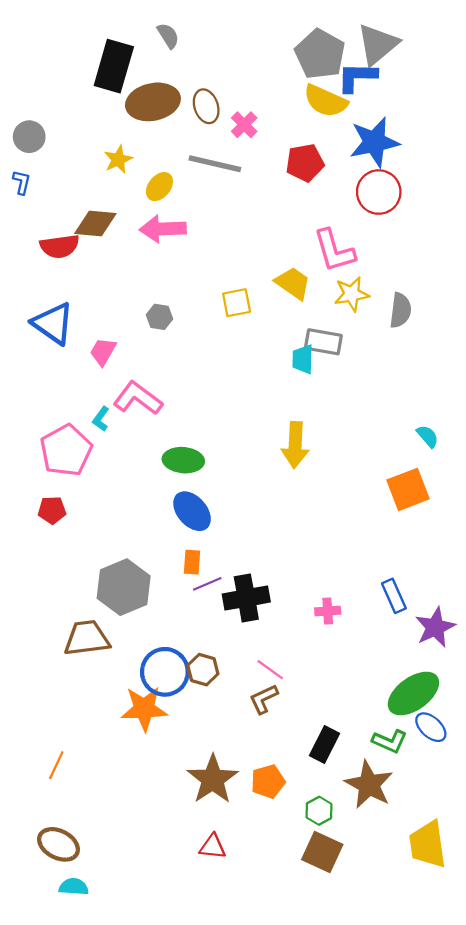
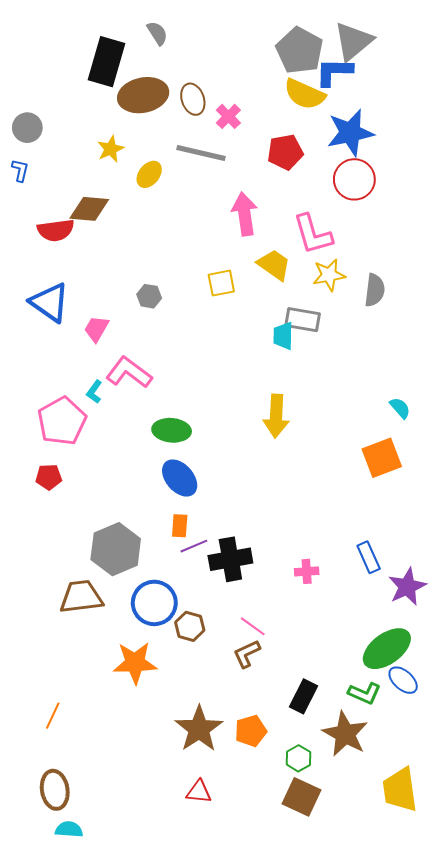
pink arrow: (163, 229) -> (245, 214), moved, turned 84
blue circle: (165, 672) -> (154, 603), moved
brown ellipse: (58, 844) -> (55, 790), turned 54

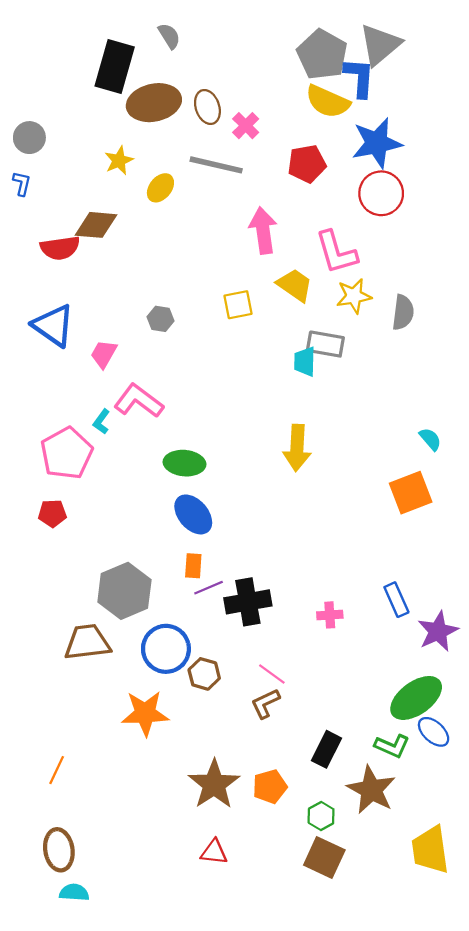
blue L-shape: (334, 72) -> (359, 78), turned 93

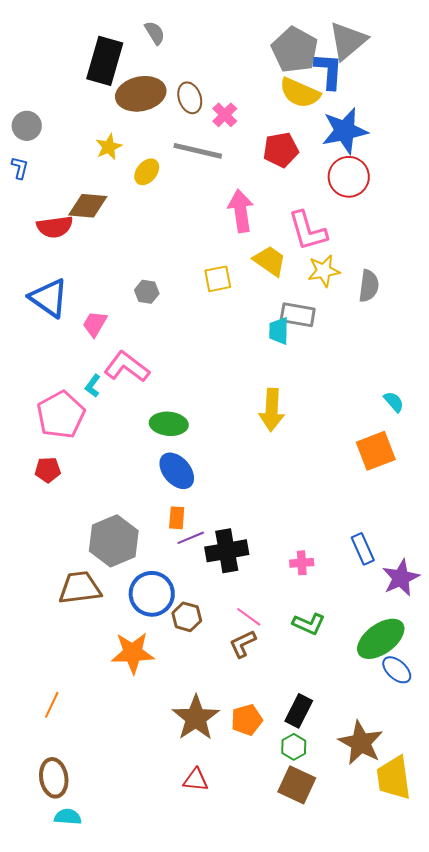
green L-shape: (392, 746) -> (309, 624), moved
black rectangle: (327, 749) -> (299, 711), moved
brown star: (371, 790) -> (361, 743), moved

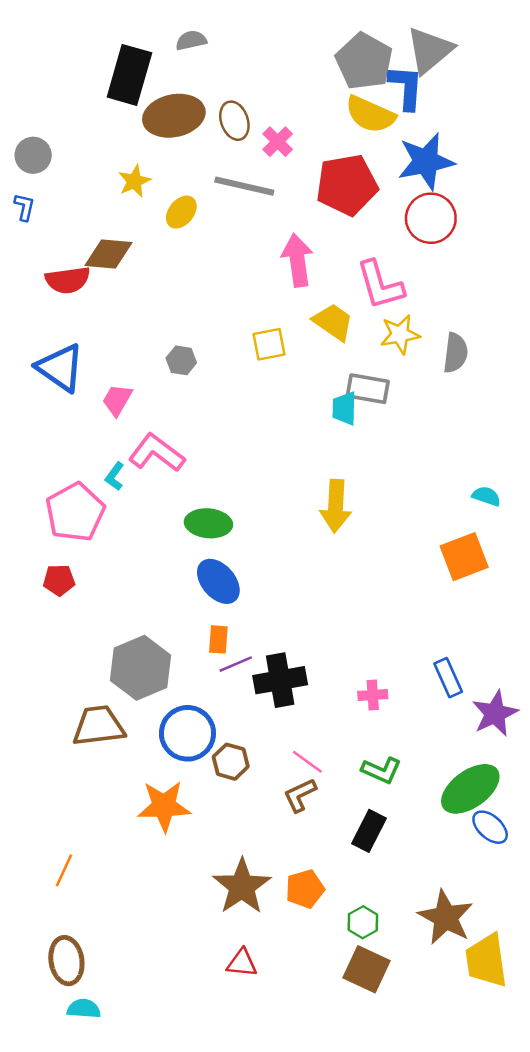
gray semicircle: (155, 33) -> (191, 40), turned -70
red pentagon: (281, 150) -> (347, 185), size x1.4
cyan semicircle: (394, 402) -> (486, 496), turned -30
black rectangle: (299, 711) -> (369, 831), moved

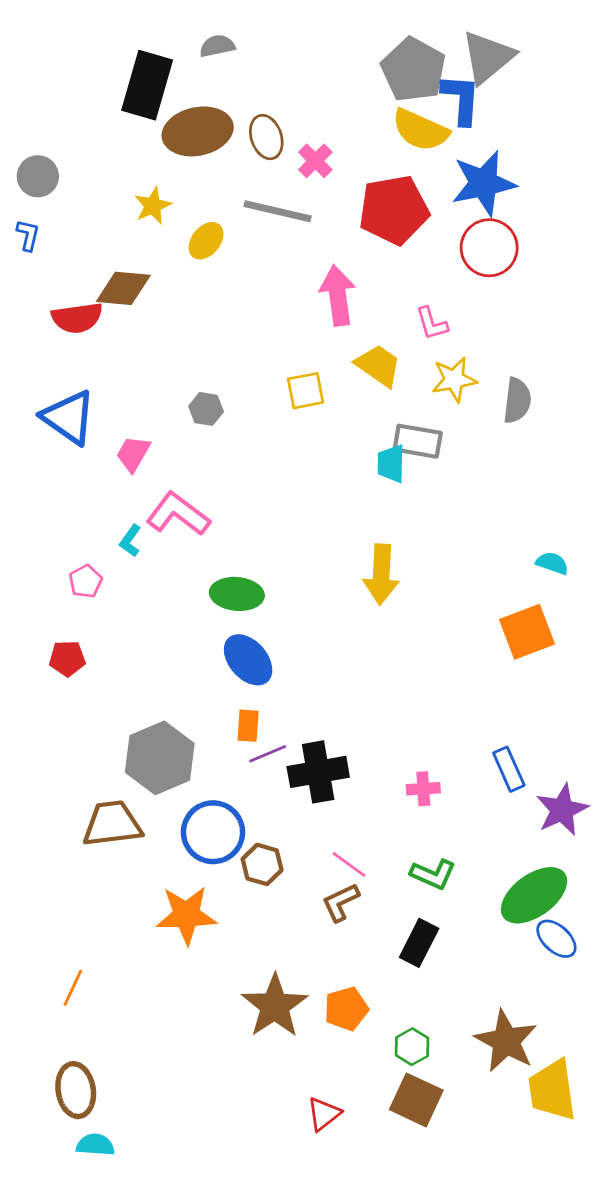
pink L-shape: (380, 285) -> (432, 323), size x0.6
pink pentagon: (75, 512) -> (85, 581), size x0.5
red triangle: (242, 963) -> (324, 1114), moved, turned -44

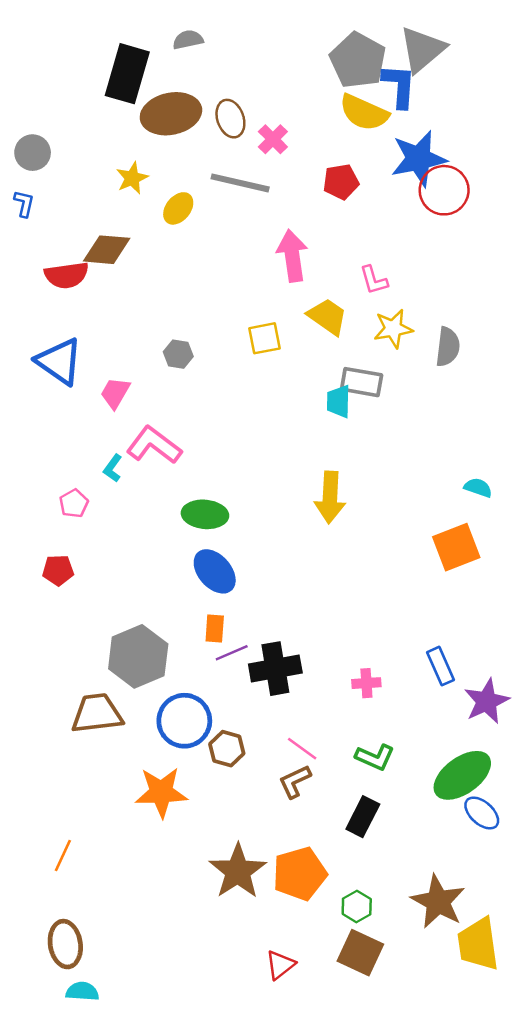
red pentagon: (394, 210) -> (341, 182), size x0.6
red circle: (489, 248) -> (444, 190), moved
orange pentagon: (346, 1009) -> (300, 874), size x1.4

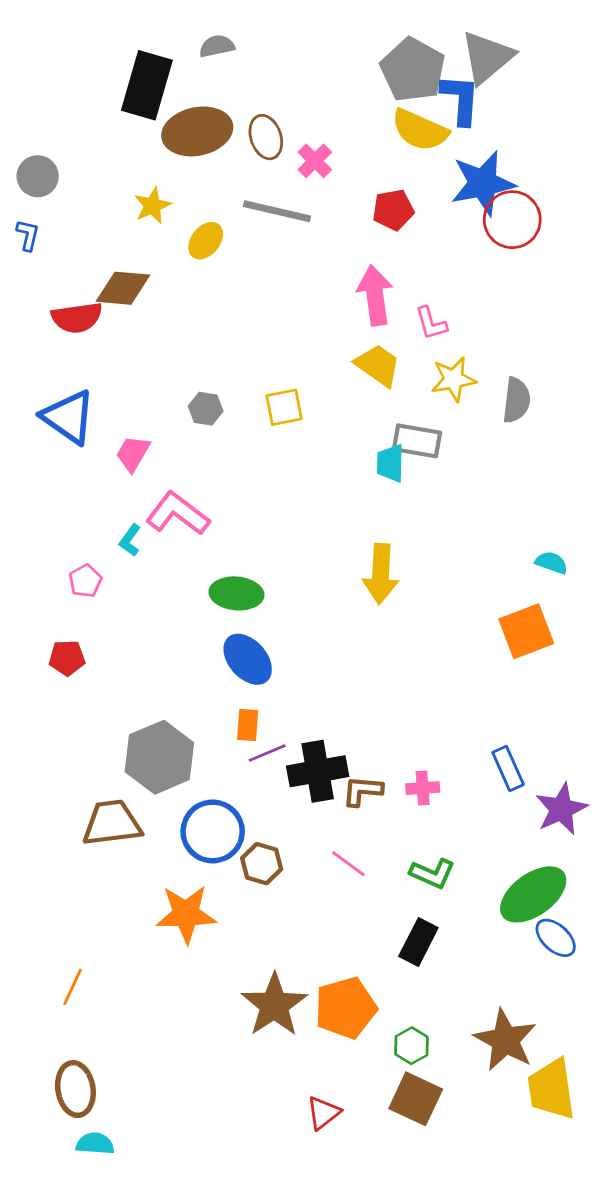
pink arrow: (292, 256) -> (375, 295), moved
yellow square: (264, 338) -> (284, 407), moved
brown L-shape: (295, 781) -> (362, 791), moved, turned 30

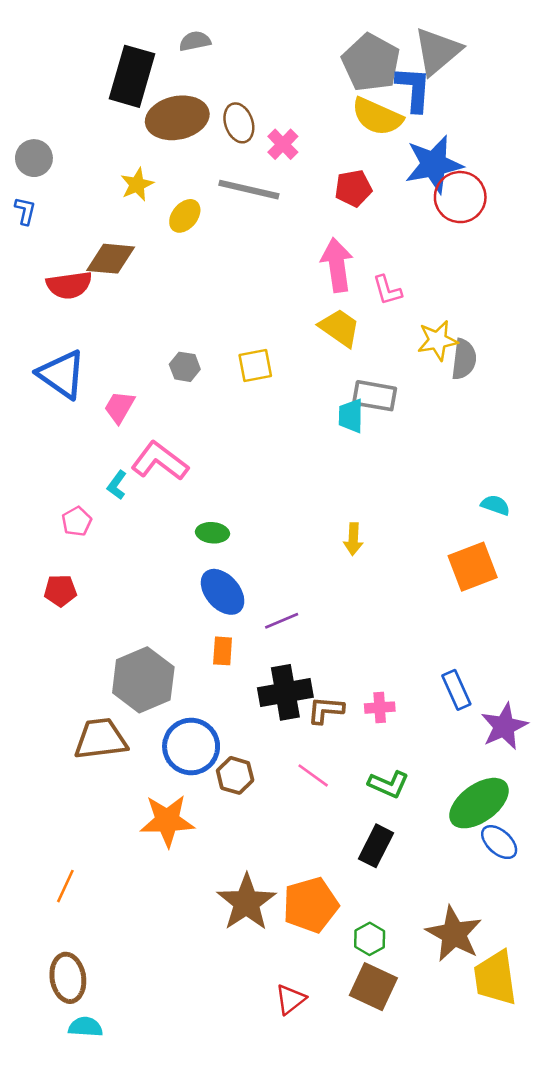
yellow star: (453, 379) -> (438, 340), moved
yellow arrow: (381, 574) -> (353, 539), moved, size x0.6
green ellipse: (236, 593) -> (212, 533), size x0.7
purple line: (267, 753) -> (282, 621), moved

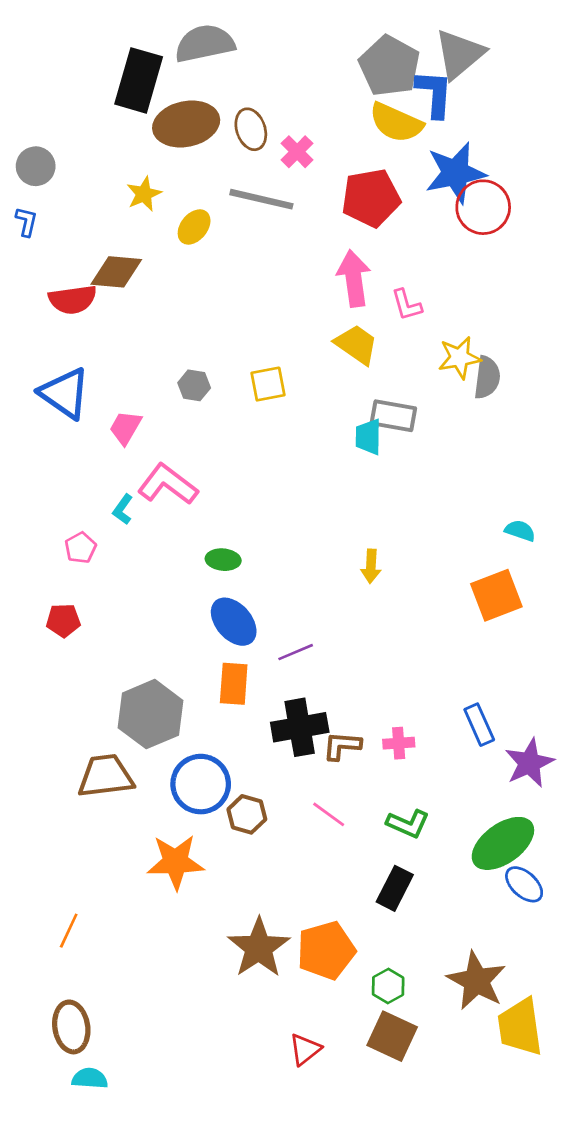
gray semicircle: (195, 41) -> (205, 43), size x1.8
red pentagon: (353, 188) -> (371, 198), size x1.5
orange rectangle: (223, 651) -> (234, 684), size x1.4

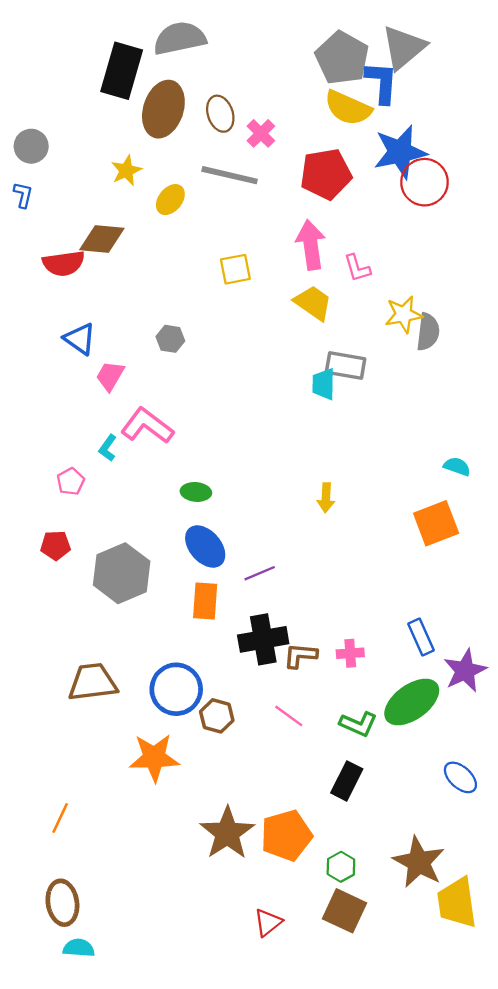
brown ellipse: (186, 124) -> (163, 109), turned -60
yellow square: (268, 384) -> (235, 269), moved
blue triangle: (65, 393) -> (80, 339), moved, size x0.7
gray hexagon: (150, 714) -> (122, 573), moved
green ellipse: (503, 843) -> (412, 702), moved

